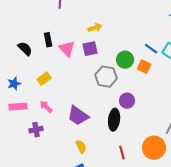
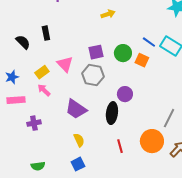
yellow arrow: (95, 28) -> (108, 14), moved
pink triangle: (67, 49) -> (65, 64), moved
purple square: (90, 49) -> (96, 52), moved
gray hexagon: (106, 77) -> (93, 75), moved
pink arrow: (46, 107) -> (44, 90), moved

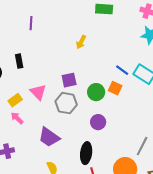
yellow arrow: (108, 14) -> (81, 42), turned 136
green circle: (123, 53) -> (96, 92), moved
black ellipse: (112, 113) -> (86, 153), moved

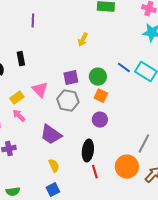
orange square: (115, 88) -> (101, 96), moved
green circle: (96, 92) -> (98, 77), moved

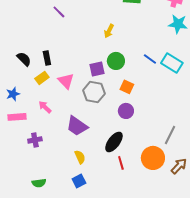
purple line: (33, 21) -> (59, 12), turned -48
black rectangle: (21, 59) -> (47, 58), moved
green circle: (98, 77) -> (116, 61), moved
yellow rectangle: (17, 98) -> (42, 78), moved
black ellipse: (88, 151) -> (114, 142), turned 30

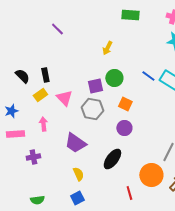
pink arrow: (45, 107) -> (43, 124), turned 40
red line: (121, 163) -> (129, 193), moved

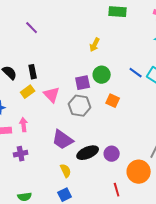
purple line: (57, 29) -> (32, 28), moved
pink arrow: (43, 124) -> (24, 125), moved
purple circle: (124, 128) -> (112, 154), moved
black ellipse: (112, 159) -> (88, 153), moved, turned 30

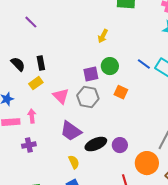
purple line: (32, 28) -> (31, 22), moved
pink triangle: (52, 95) -> (61, 96), moved

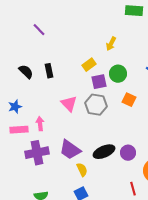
yellow rectangle: (36, 83) -> (89, 65), moved
purple trapezoid: (71, 131) -> (70, 150), moved
purple cross: (29, 145) -> (37, 153), size x1.6

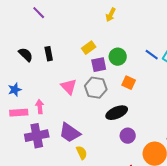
yellow arrow: (111, 44) -> (111, 15), moved
black ellipse: (104, 152) -> (117, 113), moved

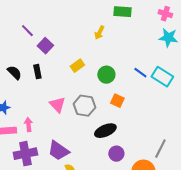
purple square: (99, 65) -> (45, 46), moved, turned -35

